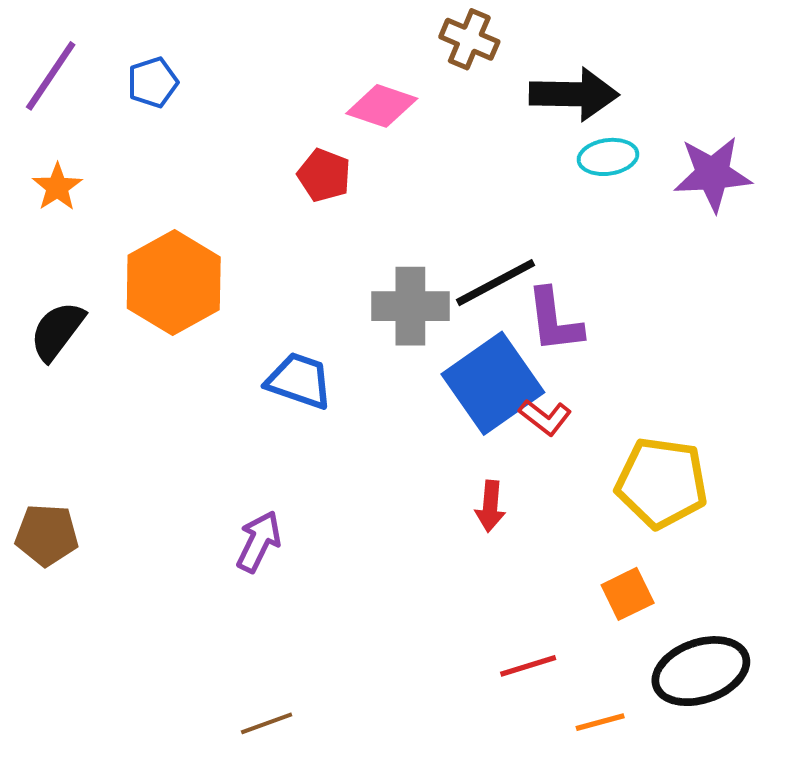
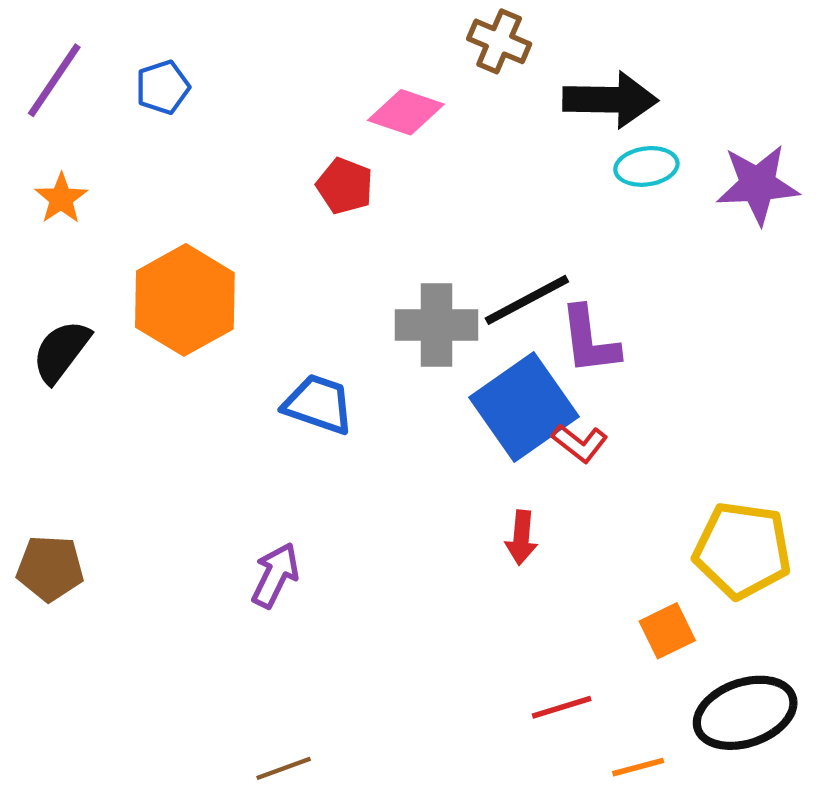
yellow pentagon: (662, 483) -> (742, 550), moved

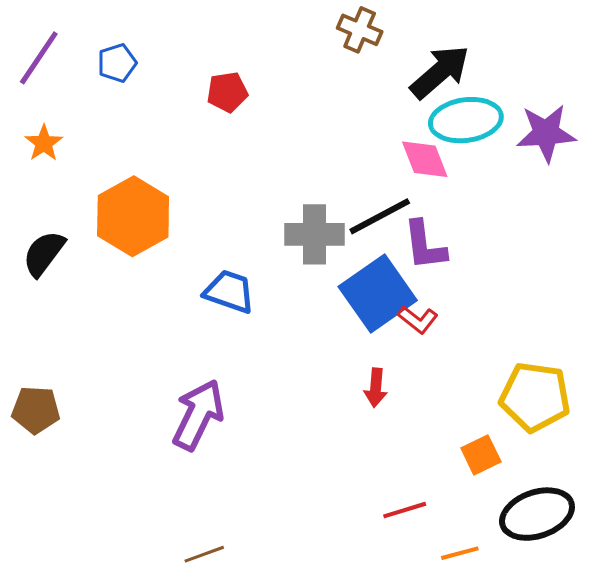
black arrow: (610, 100) -> (440, 72), turned -42
pink diamond: (406, 112) -> (425, 159), moved, turned 50
cyan ellipse: (646, 166) -> (466, 120), size x1.6
red pentagon: (345, 186) -> (227, 92), moved, turned -30
purple arrow: (275, 575) -> (198, 415), size x1.5

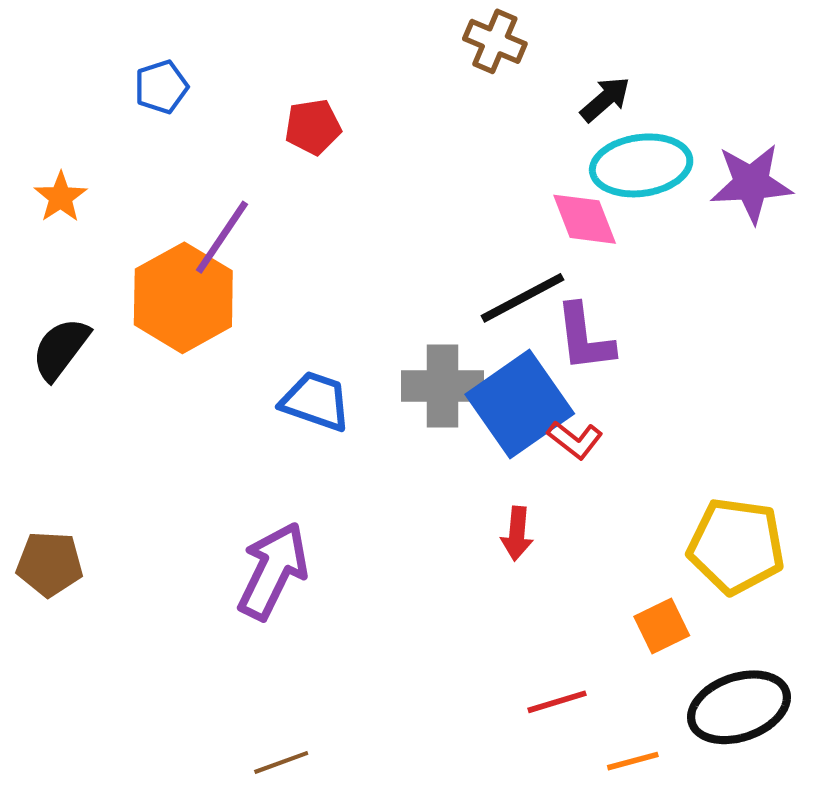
purple line: (39, 58) -> (222, 237), moved
black arrow: (440, 72) -> (605, 99), size x0.6
gray cross: (314, 234) -> (443, 386), moved

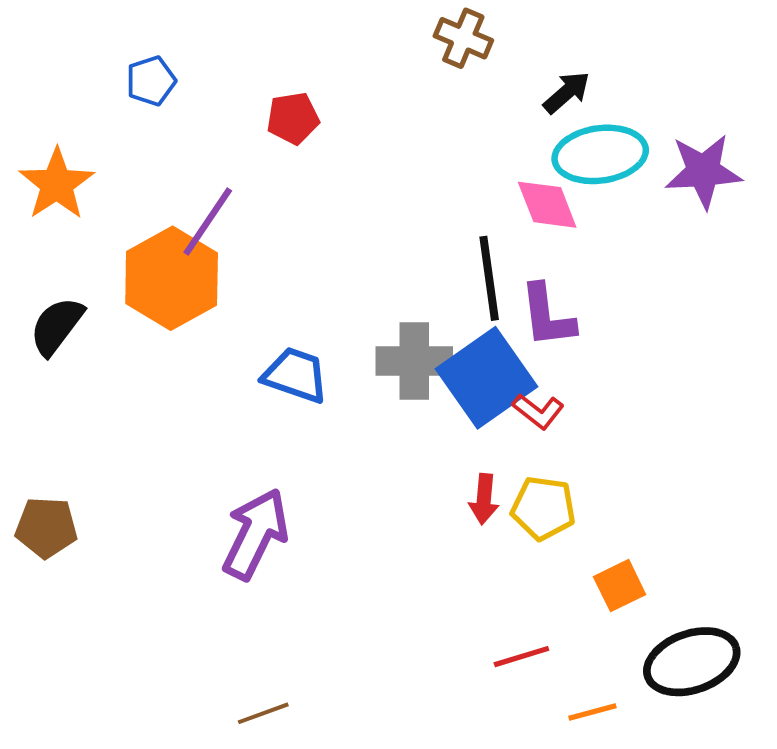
orange star: (61, 197) -> (57, 184), size x1.5
black line: (522, 298) -> (489, 278), turned -70
yellow pentagon: (736, 546) -> (543, 508), moved, size x0.7

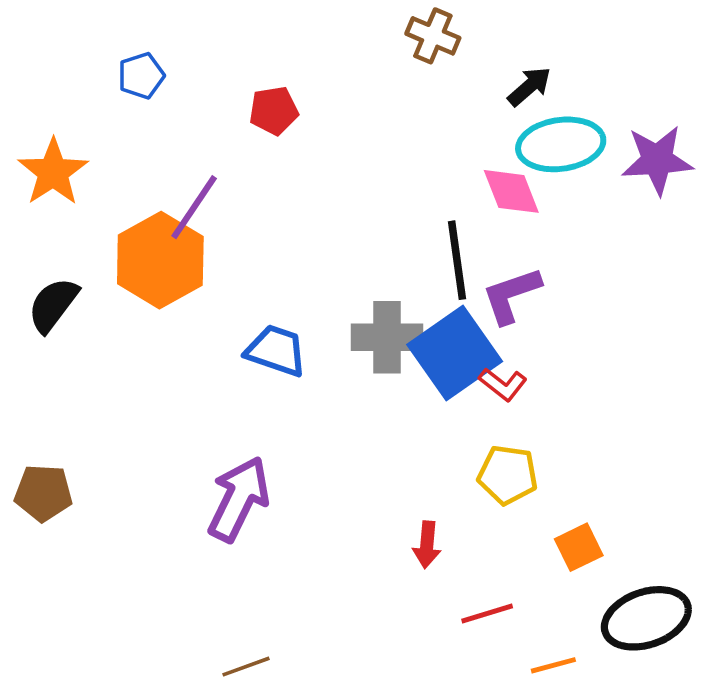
purple L-shape: (547, 316) -> (511, 295), turned 78
red arrow: (484, 499) -> (427, 545), moved

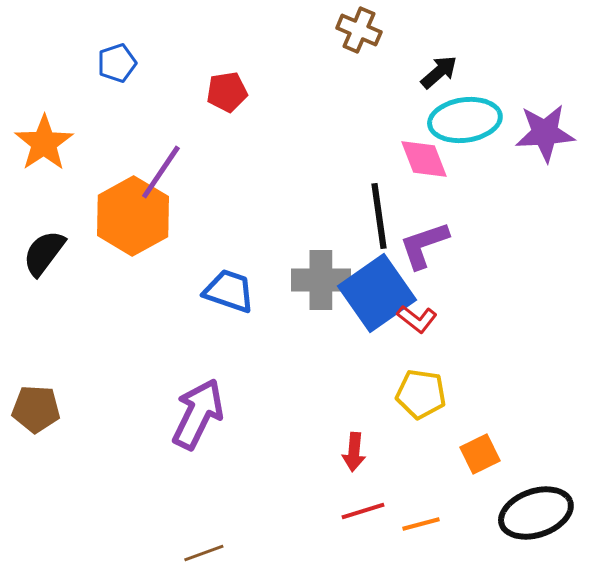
red line: (487, 613) -> (363, 511), moved
orange line: (553, 665) -> (421, 524), moved

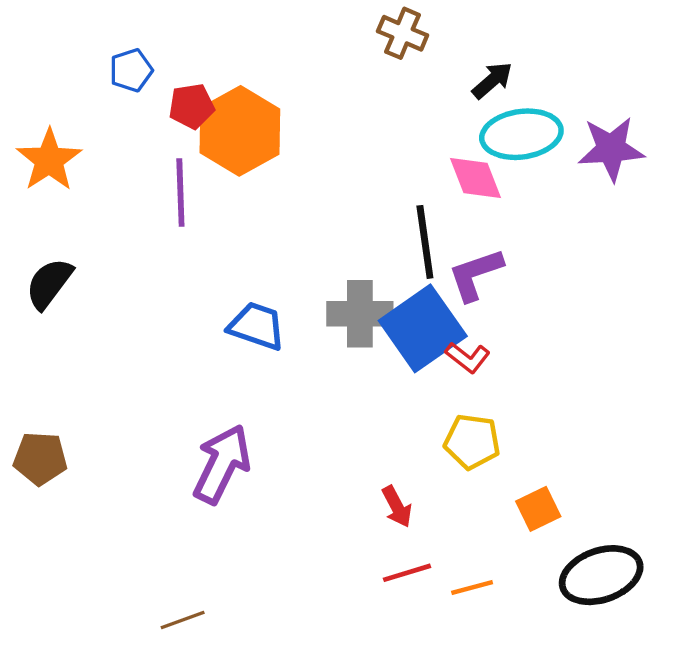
red pentagon: (227, 92) -> (192, 106), moved
purple line: (161, 172) -> (180, 193), turned -36
orange hexagon: (133, 216) -> (240, 131), moved
red arrow: (354, 452) -> (397, 507), turned -33
brown line: (204, 553) -> (183, 620), moved

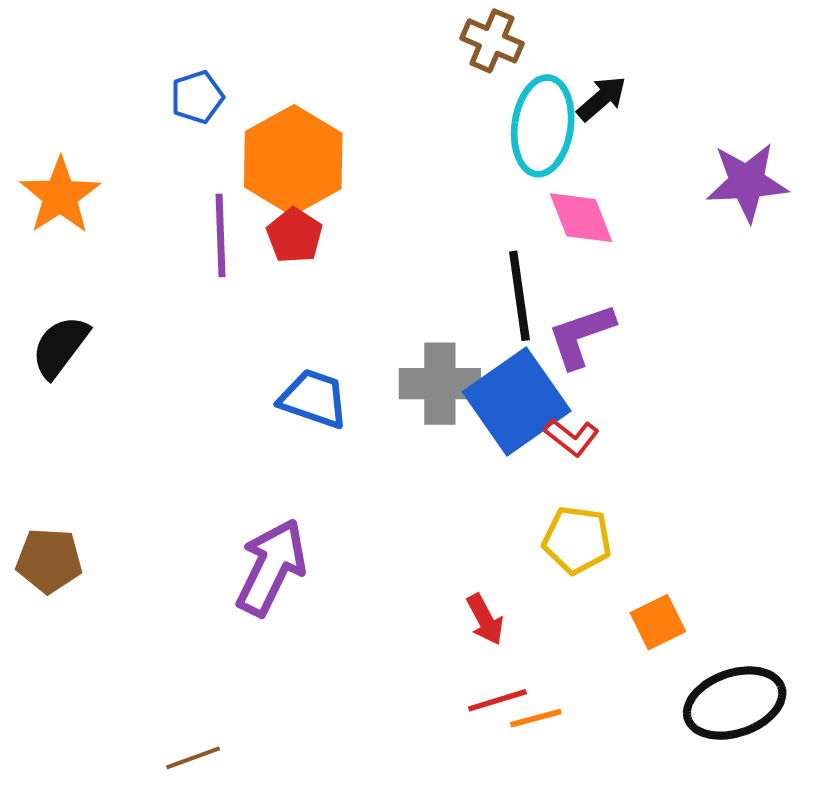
blue pentagon: (131, 70) -> (197, 97), moved
red pentagon: (192, 106) -> (295, 236), moved, turned -30
cyan ellipse: (521, 134) -> (543, 126), moved, turned -74
orange line: (472, 587) -> (536, 718), moved
brown line: (183, 620) -> (193, 758), moved

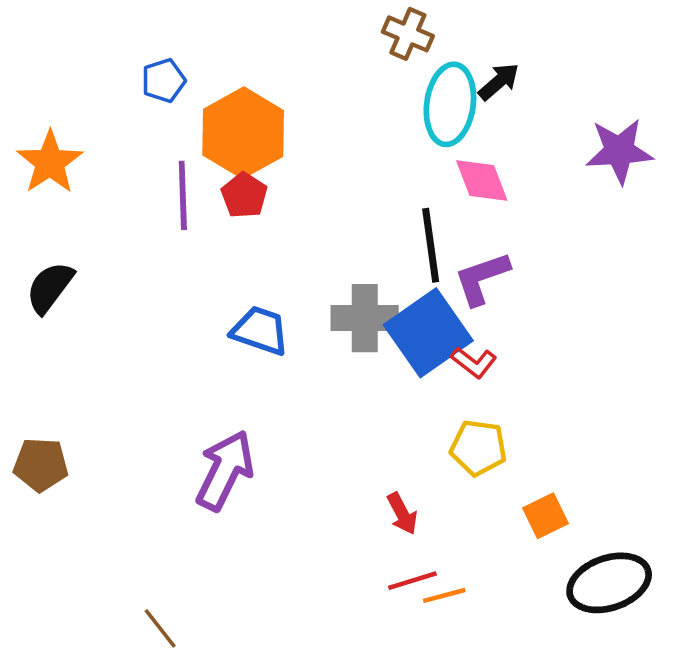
brown line: (193, 758) -> (160, 628), turned 72

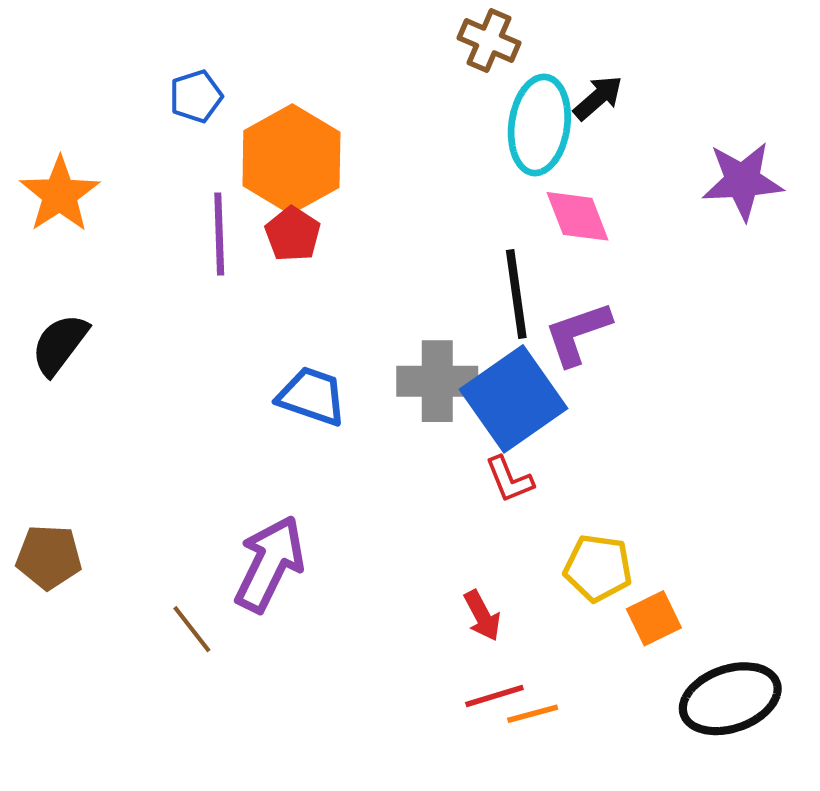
red L-shape: (474, 362) -> (509, 479), moved, turned 30
yellow pentagon: (478, 448) -> (598, 568), moved
brown line: (160, 628) -> (192, 629), moved

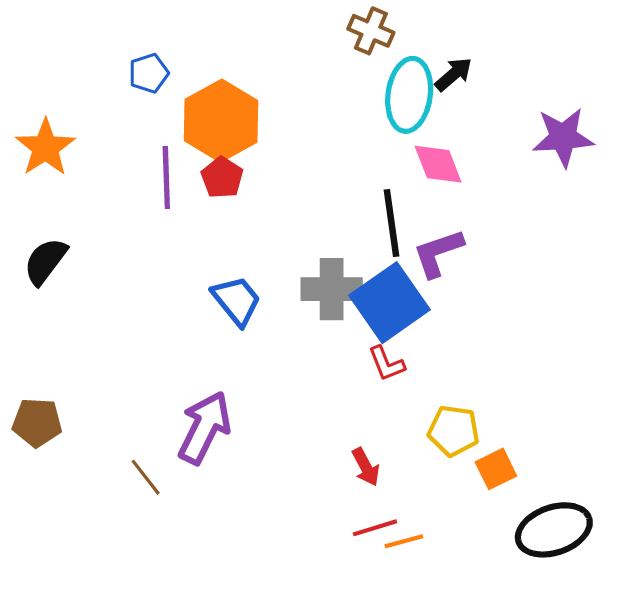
blue trapezoid: (312, 396) -> (237, 301), turned 32

